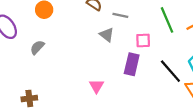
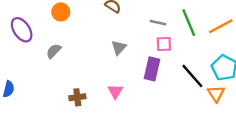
gray line: (120, 15) -> (158, 23), moved
gray triangle: (107, 35) -> (119, 48), moved, turned 35
brown cross: (29, 98) -> (77, 97), moved

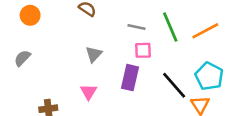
pink triangle: (115, 91) -> (88, 92), moved

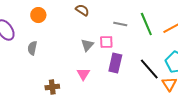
pink square: (143, 50) -> (106, 42), moved
gray semicircle: (22, 58) -> (32, 48), turned -32

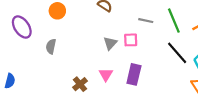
purple rectangle: (115, 63) -> (134, 74), moved
black line: (149, 69) -> (177, 53), moved
brown cross: (52, 87) -> (80, 84), moved, turned -32

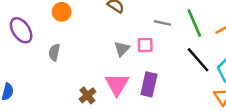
pink triangle: (106, 74) -> (117, 84), size x1.5

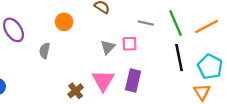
orange circle: (62, 12) -> (64, 22), moved
black line: (198, 60) -> (179, 58), turned 30

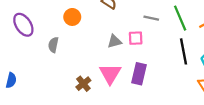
gray triangle: (108, 47) -> (115, 41), turned 32

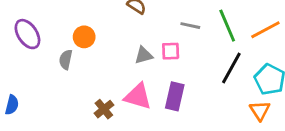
orange circle: (72, 17) -> (84, 37), moved
black line: (183, 51) -> (231, 68), turned 40
pink triangle: (110, 74) -> (138, 96), turned -45

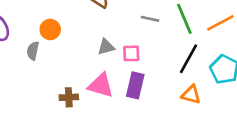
pink square: (171, 51) -> (131, 53), moved
brown cross: (104, 109) -> (69, 97), turned 36
orange triangle: (260, 111) -> (191, 95), moved, turned -42

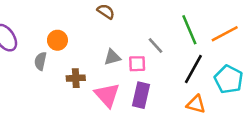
gray line: (150, 19) -> (155, 45), moved, turned 36
pink triangle: (101, 85) -> (107, 95), turned 32
brown cross: (69, 97) -> (76, 78), moved

